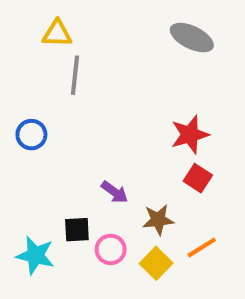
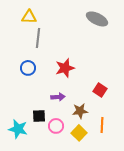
blue circle: (31, 135) -> (28, 68), moved
red star: (190, 135) -> (65, 68), moved
purple arrow: (115, 192) -> (58, 97), turned -40
orange line: (202, 247) -> (102, 125), turned -56

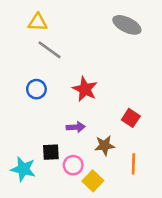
gray line: (38, 38) -> (50, 50), turned -60
red star: (65, 68) -> (85, 89), turned -30
yellow square: (79, 133) -> (93, 181), moved

